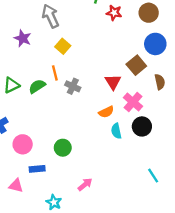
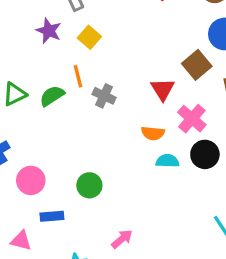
purple star: (23, 38) -> (49, 31), moved
orange semicircle: (106, 112) -> (153, 133), turned 32
cyan semicircle: (116, 131) -> (167, 161), turned 104

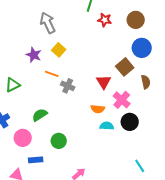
purple star: (49, 31) -> (34, 55), moved
orange line: (78, 76) -> (52, 74), turned -56
green semicircle: (52, 96) -> (40, 115), moved

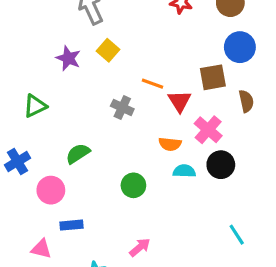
brown square: (125, 67) -> (213, 77), turned 30
orange line: (52, 74) -> (153, 84), moved
green circle: (59, 141) -> (133, 185), moved

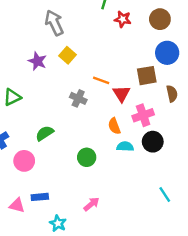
pink cross: (208, 130) -> (143, 115), turned 30
orange semicircle: (170, 144) -> (114, 126), turned 63
blue rectangle: (71, 225) -> (40, 197), moved

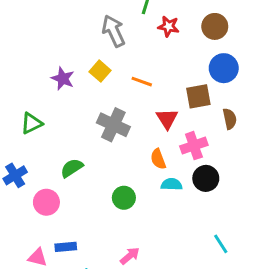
gray arrow: (54, 23) -> (113, 31), moved
orange line: (101, 80) -> (142, 82), moved
gray cross: (78, 98) -> (113, 125), size x1.5

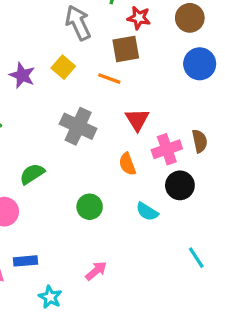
brown square: (198, 96) -> (126, 49), moved
brown semicircle: (230, 119) -> (200, 141), moved
cyan semicircle: (172, 184) -> (147, 212), moved, turned -150

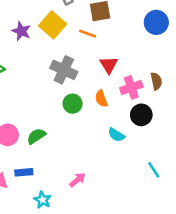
yellow square: (63, 67) -> (53, 25), size x1.5
green semicircle: (32, 174) -> (36, 136), moved
green circle: (90, 207) -> (73, 104), moved

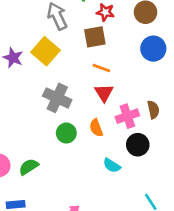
orange line: (88, 34) -> (101, 68), moved

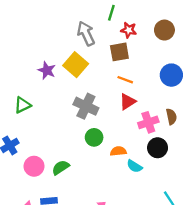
blue circle: (153, 49) -> (171, 75), moved
red triangle: (104, 93) -> (128, 102), turned 30
orange semicircle: (96, 128) -> (118, 151), moved, turned 105

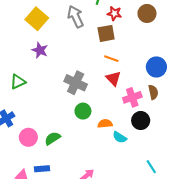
yellow square: (76, 65) -> (37, 19), moved
blue circle: (171, 75) -> (156, 67), moved
red triangle: (128, 102) -> (113, 79), turned -42

